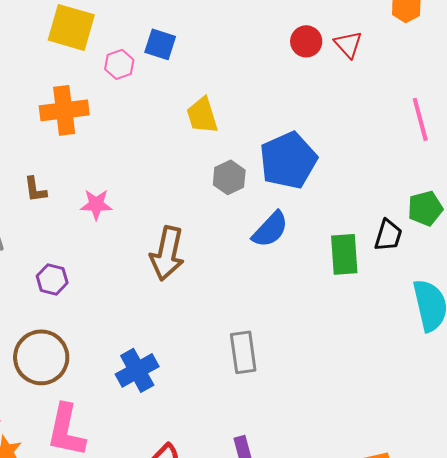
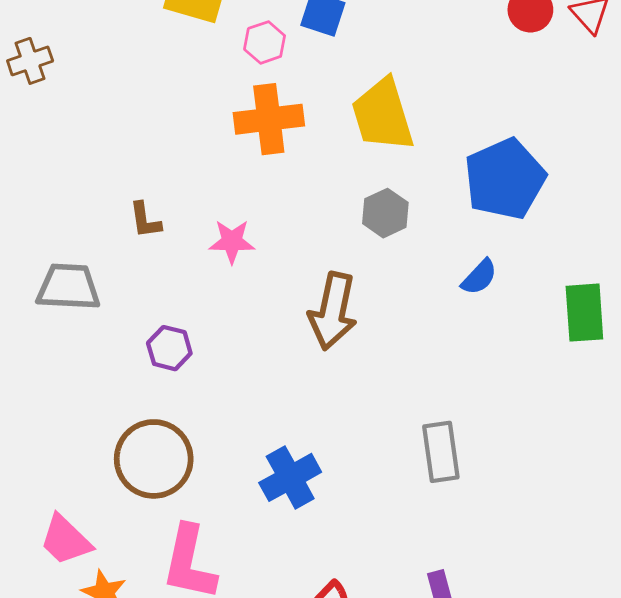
orange cross: (64, 110) -> (269, 119), moved
yellow trapezoid: (202, 115) -> (383, 115), size x1.4
gray hexagon: (229, 177) -> (385, 213), moved
blue semicircle: (270, 229) -> (479, 277), size x0.7

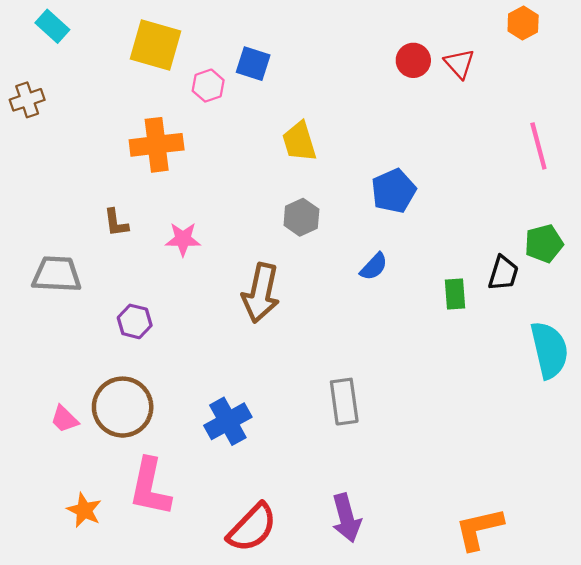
yellow trapezoid: (383, 115) -> (299, 142), size x0.7
orange cross: (269, 119) -> (157, 145), moved
blue pentagon: (505, 179) -> (394, 191), size x0.7
green rectangle: (584, 313) -> (455, 294), size x0.7
pink trapezoid: (66, 540) -> (64, 419), moved, size x0.7

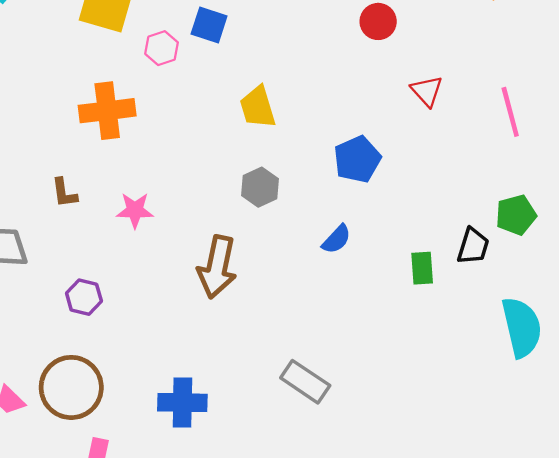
red triangle: (459, 64) -> (427, 91), moved
gray rectangle: (344, 402) -> (305, 382), turned -48
blue cross: (228, 421) -> (182, 403), turned 30

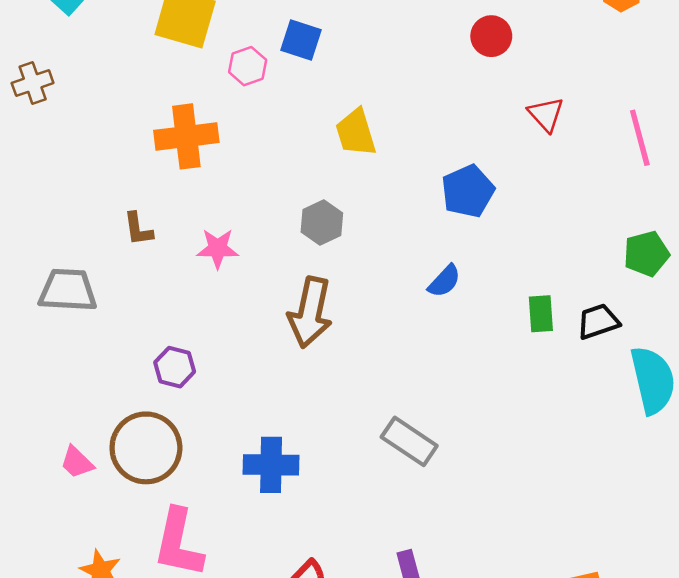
gray hexagon: (260, 187) -> (322, 222), moved
black trapezoid: (473, 246) -> (598, 321), moved, turned -126
purple hexagon: (84, 297) -> (175, 367), moved

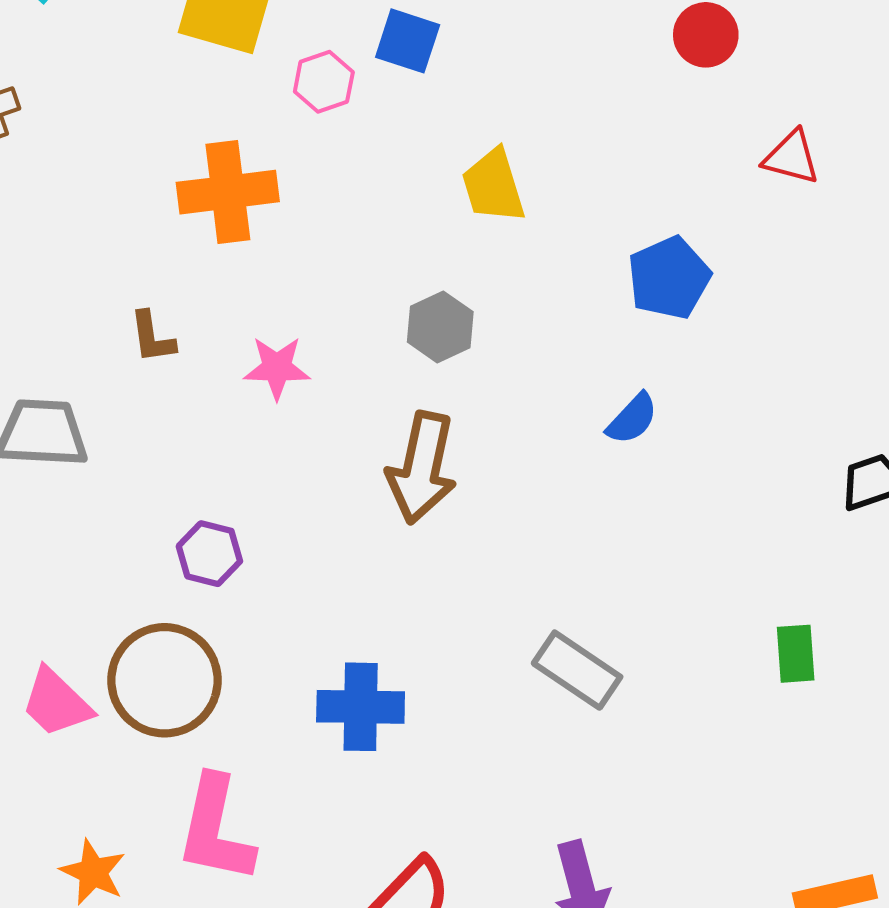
red triangle: (546, 114) -> (792, 157), turned -33
green rectangle: (541, 314) -> (796, 654), moved
pink trapezoid: (77, 462) -> (56, 703), size x1.4

